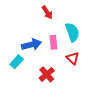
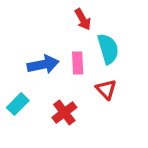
red arrow: (47, 12) -> (83, 19), moved
cyan rectangle: (17, 62) -> (18, 104), moved

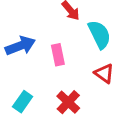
pink rectangle: (78, 63) -> (58, 55), moved
blue arrow: (43, 65) -> (20, 46), moved

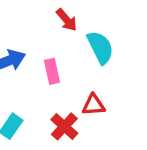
red triangle: (104, 73) -> (94, 105), moved, turned -40

